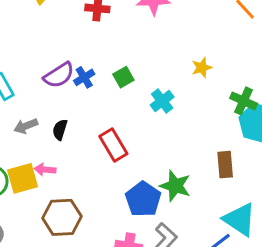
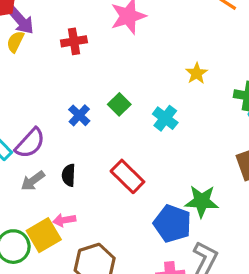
purple semicircle: (59, 75) -> (30, 143), moved

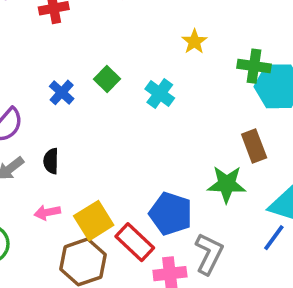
red rectangle: (127, 176) -> (135, 242), moved
green star: (202, 201) -> (227, 184), moved
yellow square: (44, 235) -> (94, 221), moved

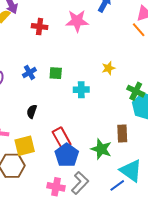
green square: (107, 79) -> (56, 73), turned 32
cyan cross: (160, 94) -> (81, 90), turned 35
black semicircle: (51, 161) -> (32, 111), moved
red rectangle: (135, 242) -> (62, 138), moved

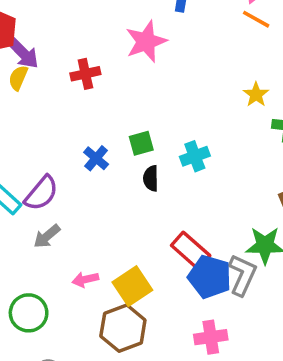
yellow star: (108, 68) -> (256, 94), moved
black semicircle: (32, 111) -> (151, 178), moved
gray L-shape: (80, 183) -> (242, 275), moved

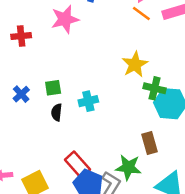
yellow star: (256, 94) -> (135, 64), size x1.5

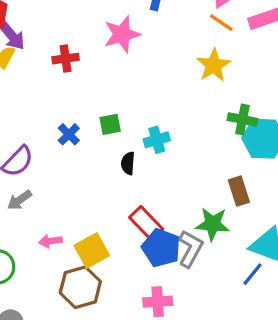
yellow star: (135, 64) -> (214, 65), moved
black semicircle: (57, 112) -> (128, 163), moved

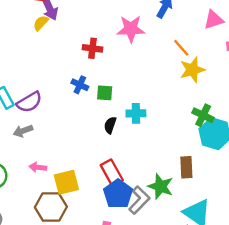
orange line: (221, 22) -> (181, 48), moved
red cross: (66, 59) -> (92, 48), moved
blue cross: (69, 134) -> (80, 85), moved, turned -35

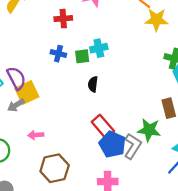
yellow star: (192, 70) -> (157, 20), turned 30
purple semicircle: (29, 102) -> (16, 78), turned -75
cyan cross: (136, 113) -> (99, 48), moved
yellow square: (66, 182) -> (27, 93), moved

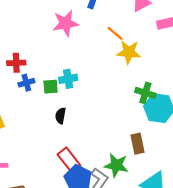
red cross: (63, 19) -> (16, 63), moved
blue cross: (58, 54) -> (26, 83), turned -32

